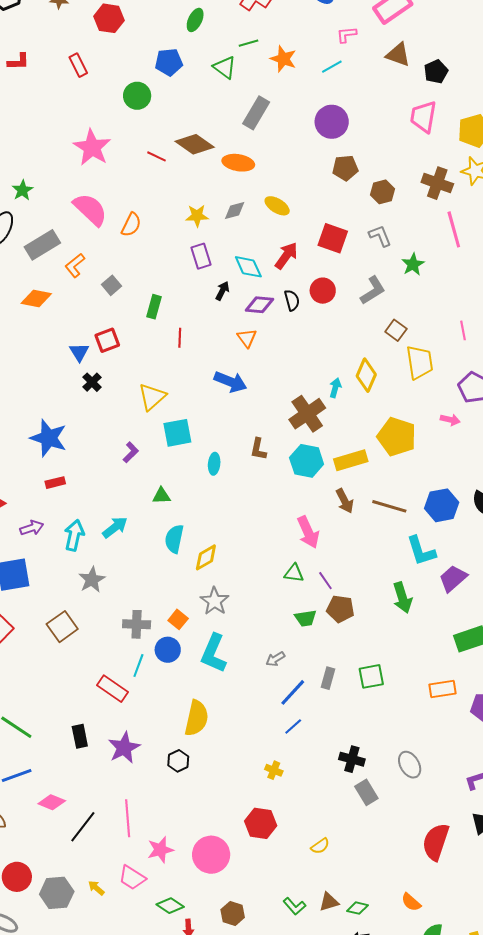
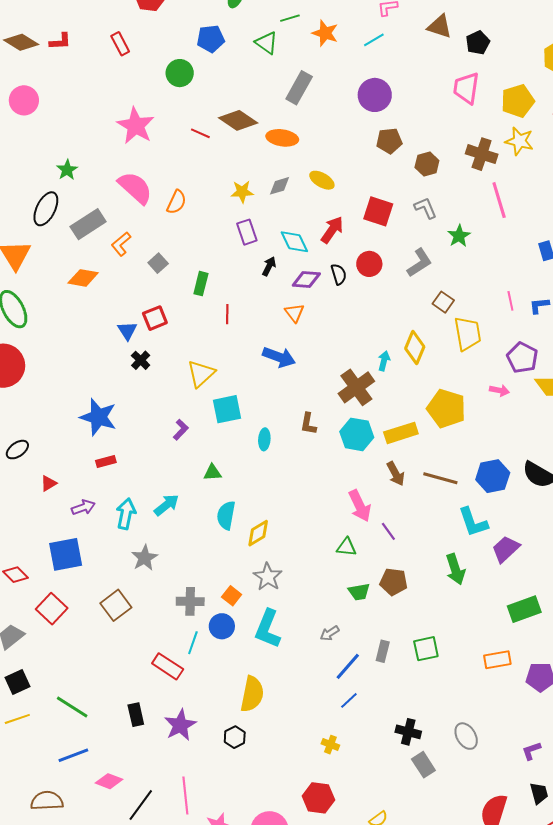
purple line: (325, 581) -> (388, 531), moved

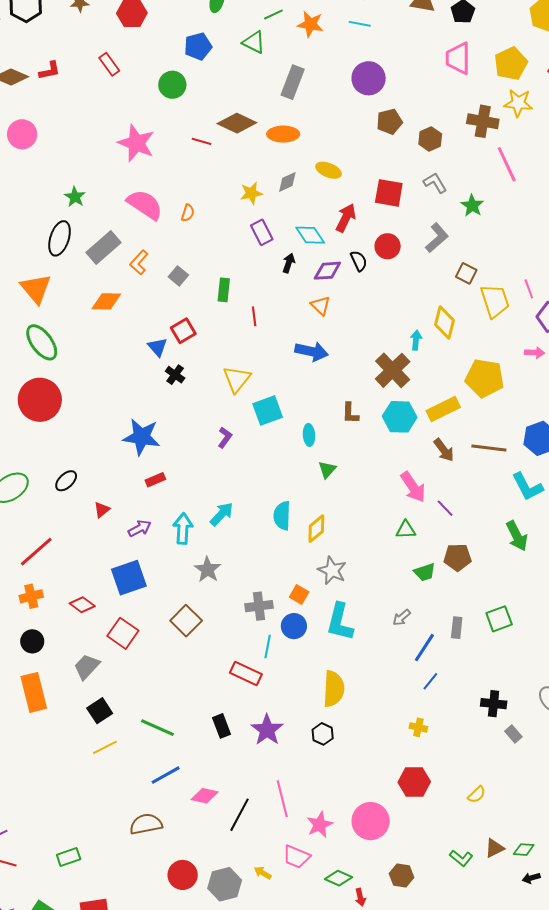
cyan line: (374, 40) -> (360, 24), turned 50
orange semicircle: (176, 202) -> (188, 213), size x0.7
pink line: (510, 301) -> (529, 289), moved
green triangle: (212, 472) -> (327, 469), moved, turned -36
gray rectangle: (423, 765) -> (513, 734), size x0.7

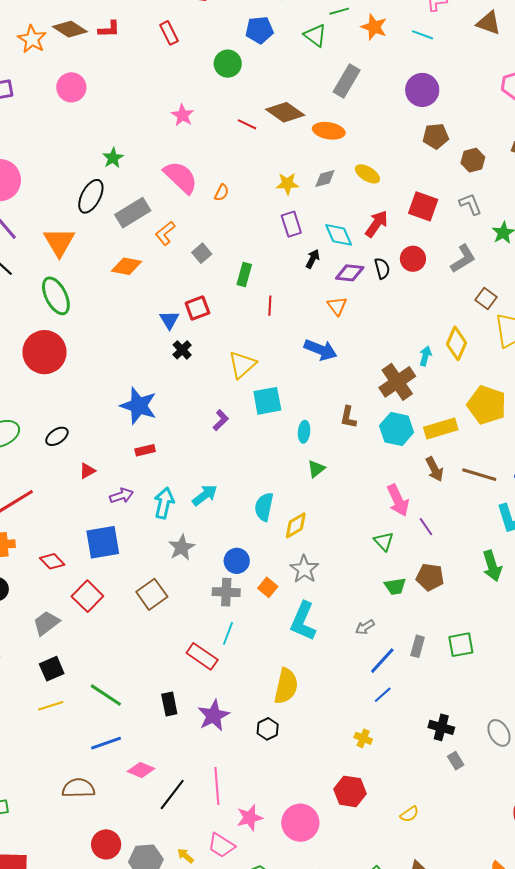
pink star: (136, 143) -> (183, 115), size x0.6
green triangle: (406, 530) -> (384, 541), turned 40
blue circle: (294, 626) -> (237, 561), moved

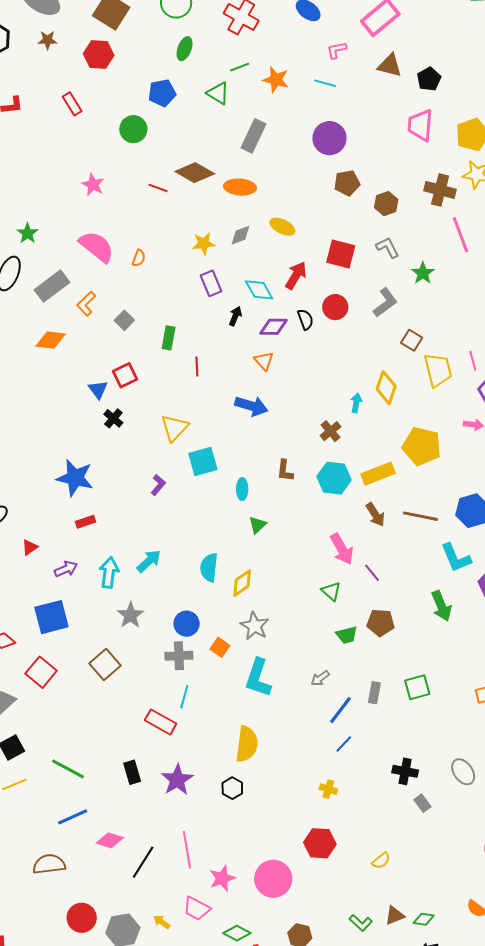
brown cross: (397, 382) -> (331, 431), size x0.6

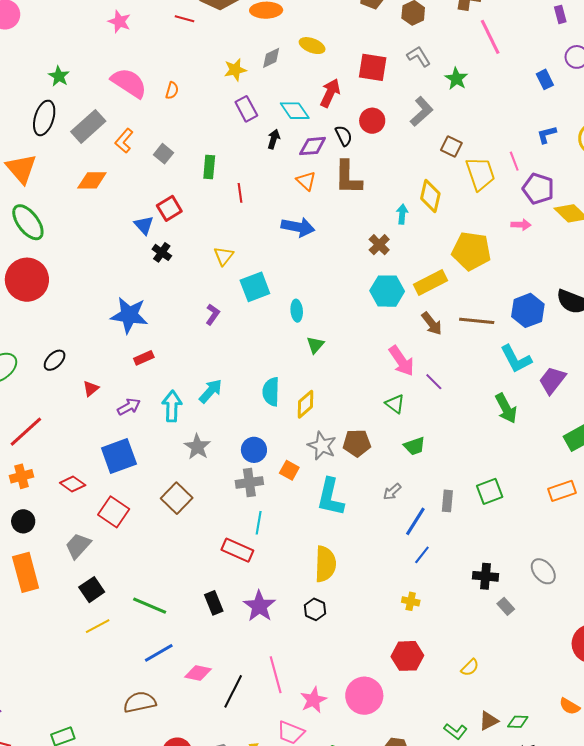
yellow triangle: (175, 428) -> (224, 256), size x0.7
brown L-shape: (285, 471) -> (348, 178), moved, size x1.6
brown pentagon: (381, 623) -> (357, 443), moved

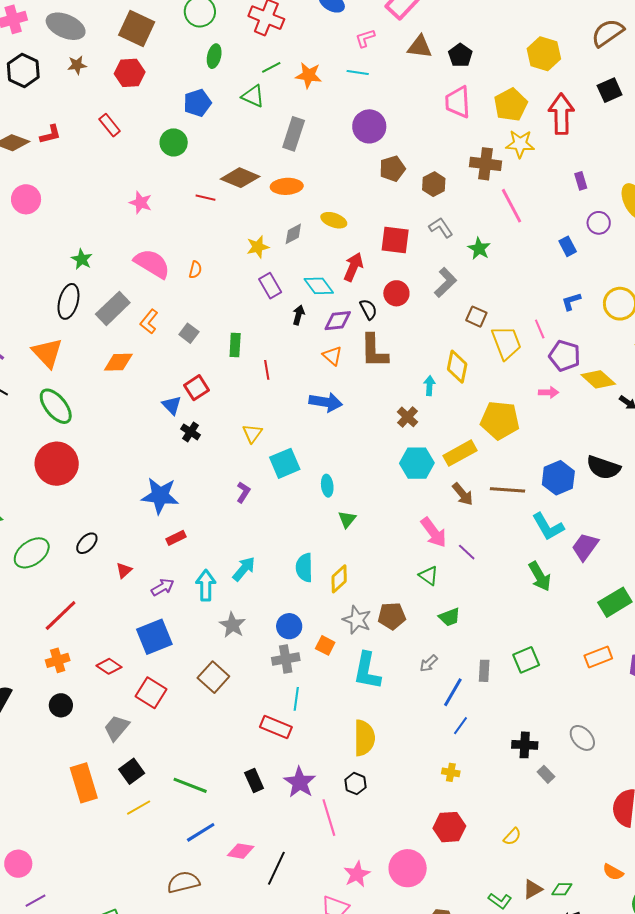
orange rectangle: (26, 572) -> (84, 783), moved
pink line: (276, 675) -> (329, 818), moved

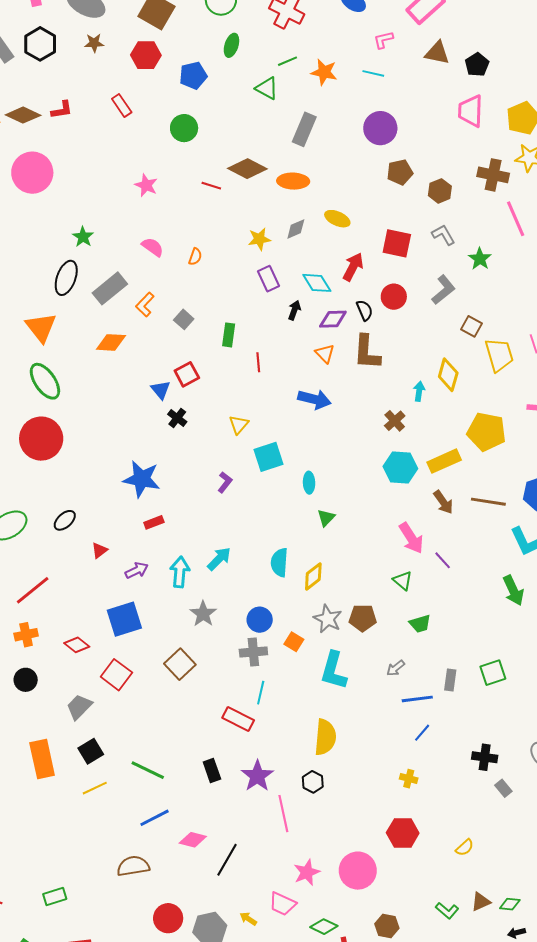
blue pentagon: (197, 103) -> (193, 75), moved
pink circle: (26, 199) -> (32, 173), size x1.4
pink semicircle: (152, 264) -> (153, 247), size x0.6
blue line: (453, 692) -> (417, 699), turned 48

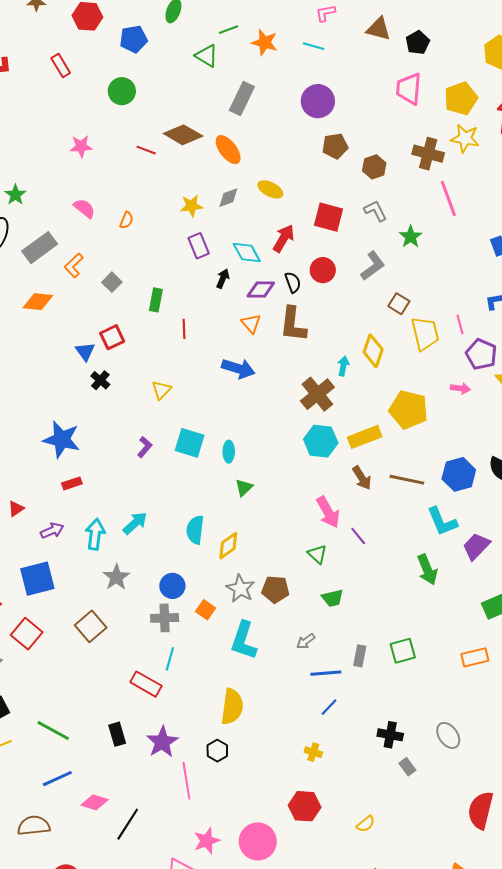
orange ellipse: (293, 181) -> (228, 150), turned 48
pink star: (146, 185) -> (81, 146), turned -30
brown cross: (395, 421) -> (317, 394), size x1.6
cyan square: (269, 457) -> (190, 443), moved, turned 32

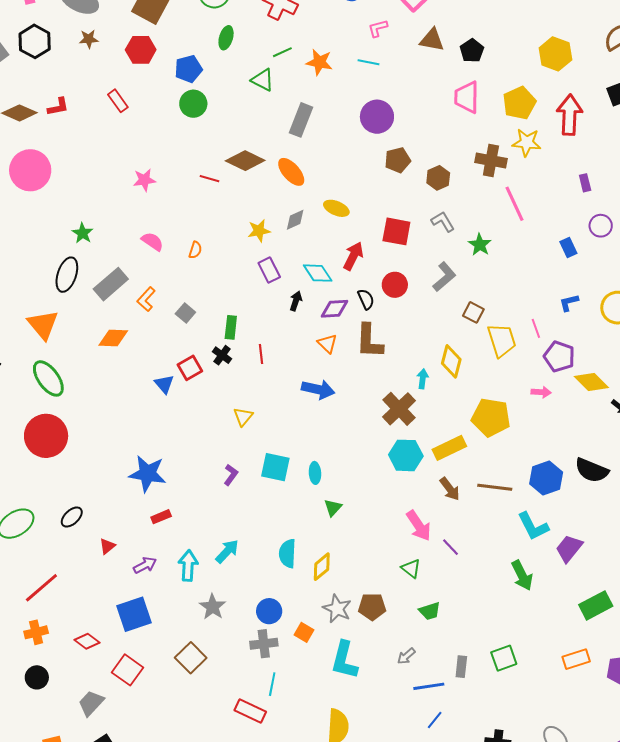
green circle: (122, 91) -> (193, 104), moved
black cross: (100, 380) -> (222, 355), moved

